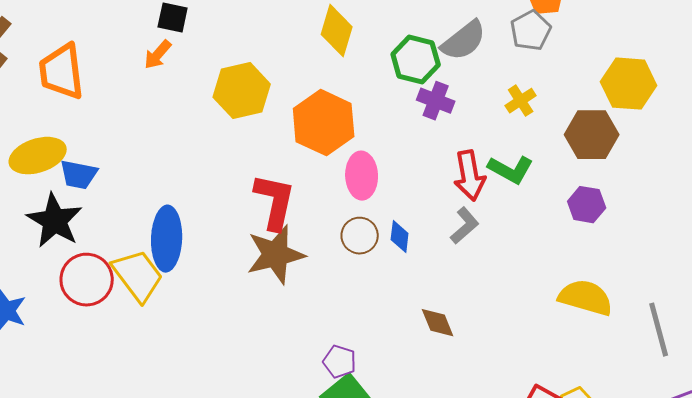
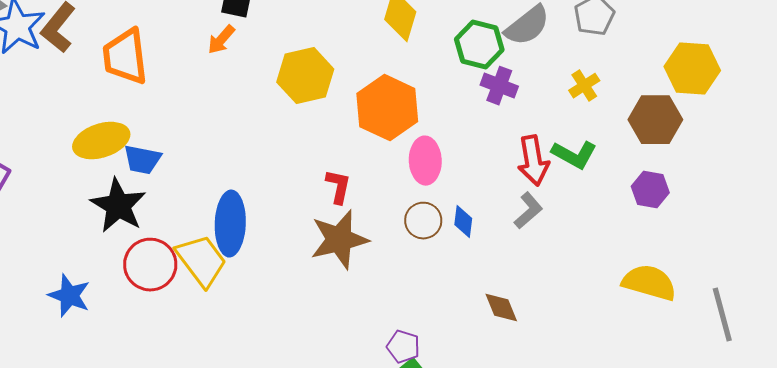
red L-shape: (275, 202) -> (338, 187), size x0.6

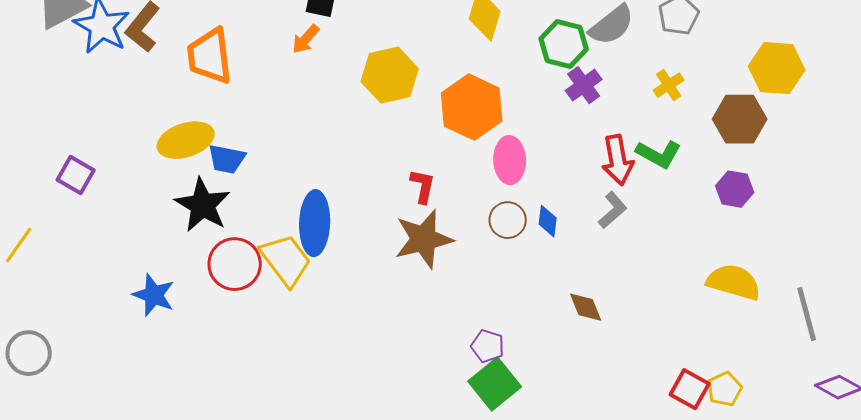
purple cross: (499, 86) -> (584, 85), turned 33

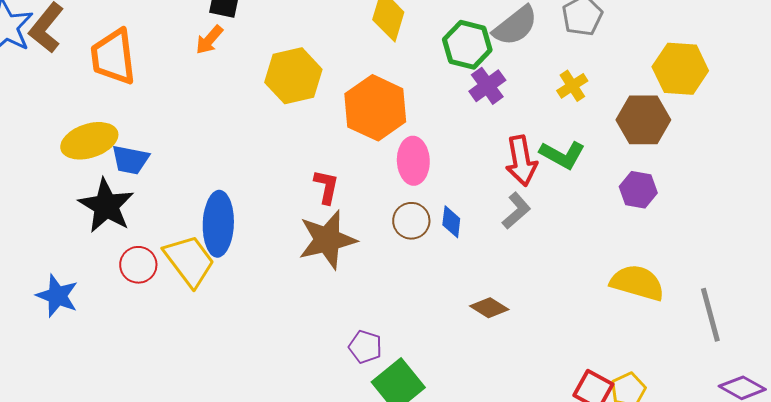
red circle: (235, 264) -> (138, 265), size x0.7
brown diamond: (586, 307) -> (489, 308), turned -36
purple pentagon: (488, 346) -> (365, 347), moved

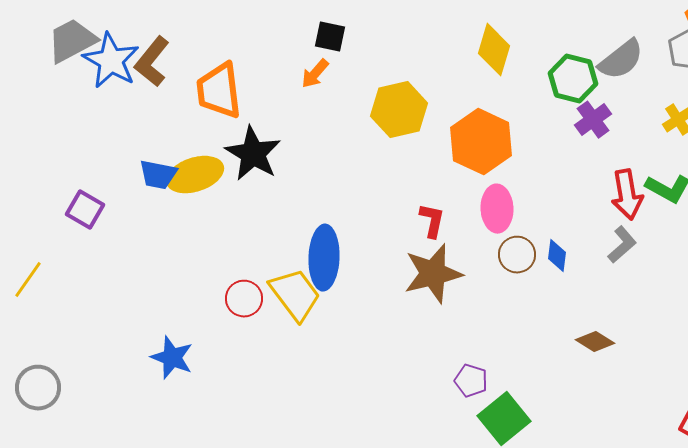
blue trapezoid: (130, 160) -> (158, 175), moved
pink ellipse: (413, 161) -> (497, 209), moved
black star: (106, 206) -> (253, 154), moved
blue star: (57, 296) -> (172, 358), moved

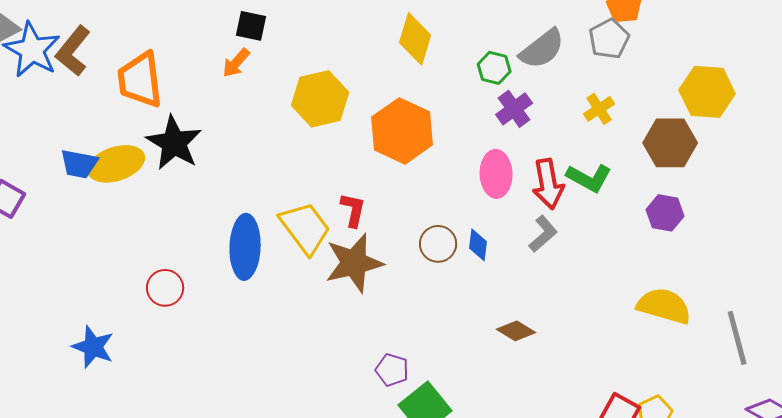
green hexagon: (573, 79) -> (494, 68), size x0.7
pink ellipse: (497, 209) -> (496, 174), moved
yellow trapezoid: (295, 295) -> (305, 228), moved

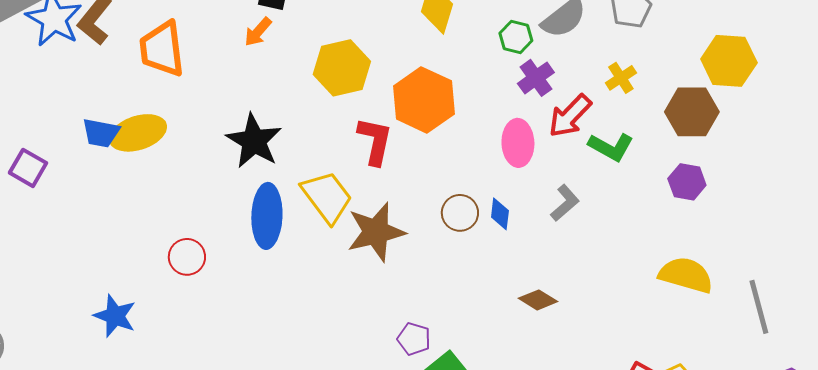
black star: (174, 143) -> (254, 141), moved
red arrow: (548, 184) -> (570, 116), moved, turned 54
red L-shape: (353, 210) -> (375, 141), moved, size x1.4

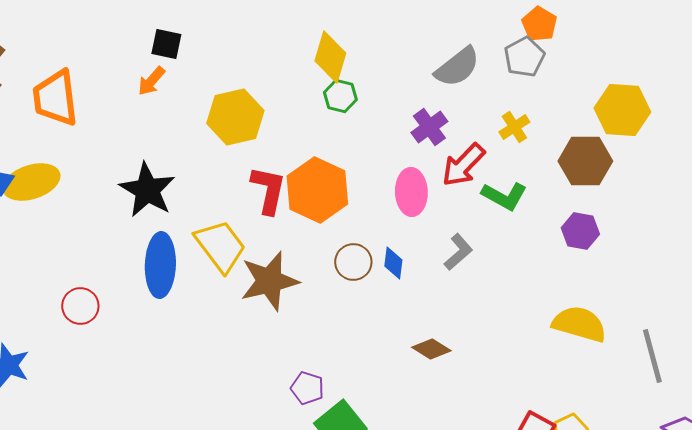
green hexagon: (516, 37) -> (340, 96), moved
orange hexagon: (424, 100) -> (317, 190), moved

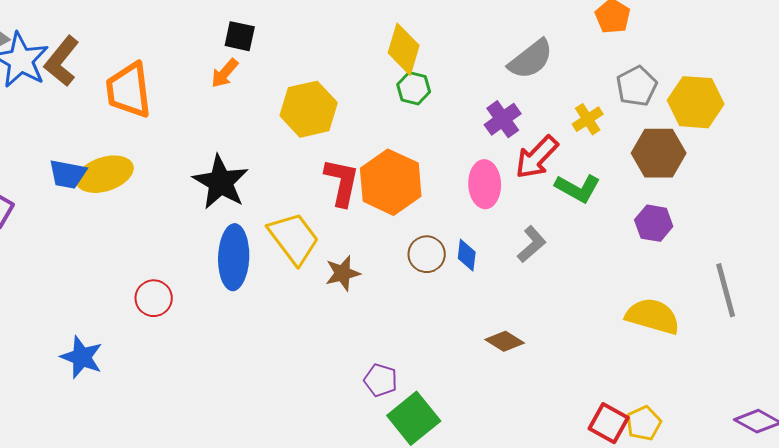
gray pentagon: (524, 57) -> (637, 86), moved
brown star: (269, 281) -> (343, 273), size x0.6
gray line: (652, 356) -> (726, 290), moved

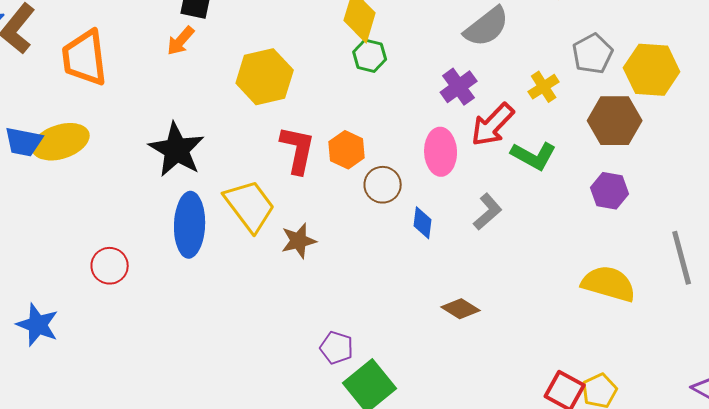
orange hexagon: (391, 182) -> (347, 150), size x0.6
brown circle: (427, 254) -> (383, 185), moved

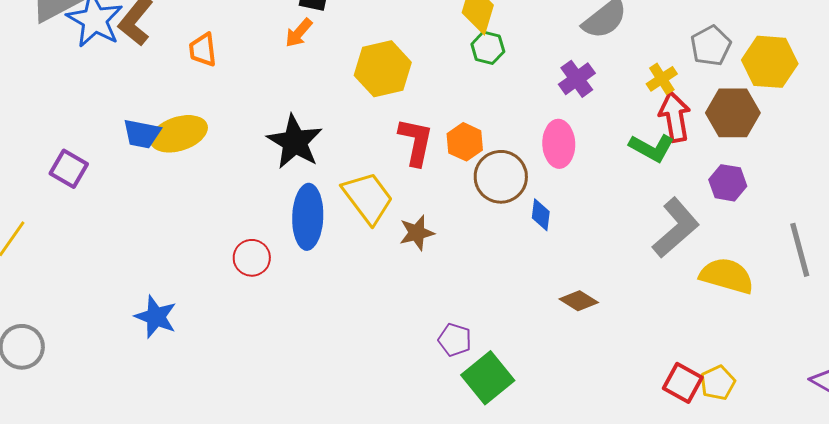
orange trapezoid: (85, 58) -> (203, 50), size x0.6
red arrow: (493, 125) -> (675, 117), moved, turned 126
brown circle: (383, 185) -> (501, 177), size x1.4
gray L-shape: (488, 212) -> (676, 228), moved, size x1.6
red circle: (110, 266) -> (252, 258), moved

